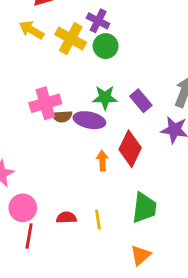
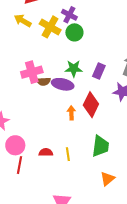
purple rectangle: (141, 101) -> (99, 71), turned 63
orange triangle: (141, 255) -> (107, 179), moved

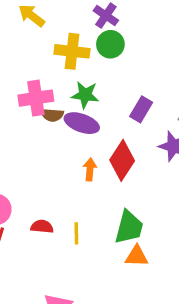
yellow cross: (50, 27) -> (72, 51), moved, turned -30
green star: (74, 69) -> (85, 95), moved
orange triangle: (107, 179) -> (137, 256), moved, turned 35

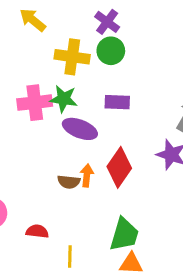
green star: (85, 95) -> (64, 99), moved
purple rectangle: (141, 109) -> (117, 102), moved, turned 60
brown semicircle: (52, 115) -> (69, 182), moved
yellow line: (76, 233) -> (70, 257), moved

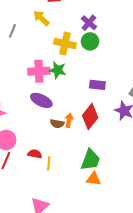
purple rectangle: (117, 102) -> (97, 85), moved
purple ellipse: (80, 129) -> (41, 100), moved
yellow line: (70, 257) -> (49, 163), moved

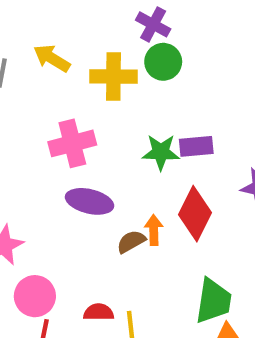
yellow arrow: (41, 18) -> (52, 58), moved
green star: (58, 70) -> (161, 152), moved
brown semicircle: (57, 124) -> (131, 242), turned 152

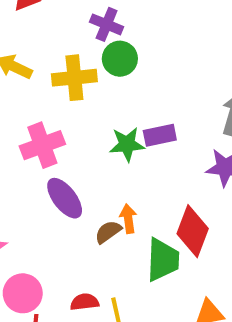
purple ellipse: (90, 201) -> (65, 198), turned 45
red diamond: (195, 214) -> (193, 231), moved
green trapezoid: (213, 301) -> (163, 260), moved

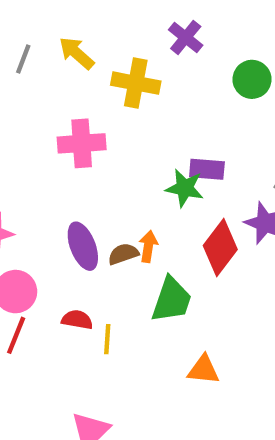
green circle: (120, 59) -> (252, 79), moved
green star: (127, 144) -> (185, 188), moved
purple ellipse: (65, 198) -> (83, 246), moved
red diamond: (193, 231) -> (220, 248), moved

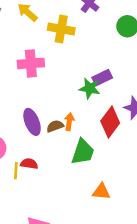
purple rectangle: (207, 169) -> (102, 78), turned -30
yellow line: (107, 339) -> (16, 171), moved

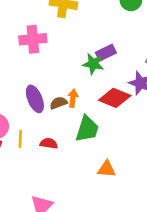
red diamond: (110, 122) -> (115, 98), turned 76
red semicircle: (29, 164) -> (49, 143), moved
yellow line: (16, 171) -> (20, 139), moved

